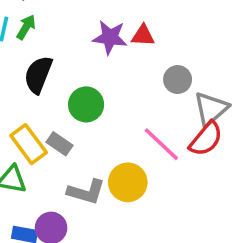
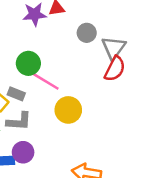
pink line: (161, 144) -> (46, 81), moved
gray L-shape: (86, 192) -> (19, 121), moved

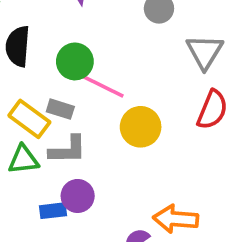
gray triangle: (114, 48) -> (205, 52), moved
red semicircle: (115, 69) -> (212, 110), moved

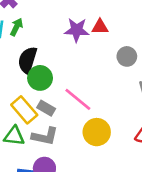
green circle: (75, 61) -> (40, 78), moved

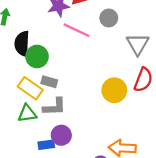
pink line: (78, 99) -> (76, 30), moved
yellow circle: (97, 132) -> (114, 90), moved

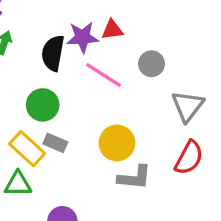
black semicircle: (22, 44) -> (53, 53), moved
yellow circle: (114, 90) -> (117, 143), moved
gray L-shape: (54, 107) -> (135, 177), moved

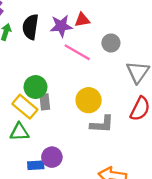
black semicircle: (53, 53) -> (30, 27), moved
green circle: (43, 105) -> (36, 87), moved
gray rectangle: (55, 143) -> (45, 102), turned 63

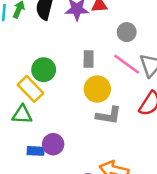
pink line: (77, 52) -> (127, 64), moved
gray rectangle: (45, 102) -> (89, 59), moved

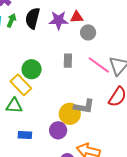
gray circle: (127, 32) -> (88, 32), moved
yellow circle: (97, 89) -> (70, 114), moved
purple circle: (53, 144) -> (58, 130), moved

